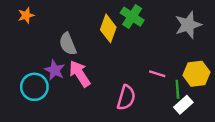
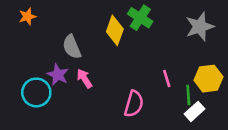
pink arrow: (80, 74) -> (84, 79), size x0.7
pink line: (157, 74) -> (167, 79), turned 56

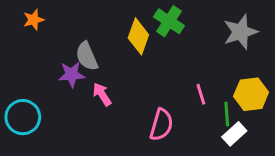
purple star: (58, 75) -> (72, 74), moved, turned -30
cyan circle: (36, 92) -> (23, 117), moved

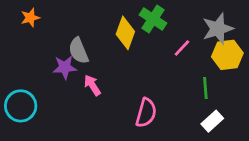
pink line: (201, 94) -> (182, 48), moved, turned 60
yellow hexagon: (251, 94) -> (227, 55), moved
green line: (227, 114) -> (205, 88), moved

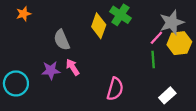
pink line: (182, 48) -> (156, 38), moved
purple star: (65, 67) -> (51, 70), moved
green line: (205, 88) -> (153, 60), moved

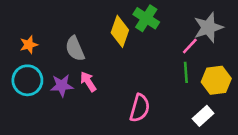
orange star: (24, 14) -> (29, 45), moved
yellow hexagon: (179, 43) -> (216, 80), moved
cyan circle: (16, 83) -> (27, 80), moved

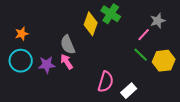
gray star: (208, 27) -> (158, 21), size x0.7
gray semicircle: (75, 49) -> (68, 45), moved
green line: (186, 72) -> (141, 55), turned -42
white rectangle: (203, 116) -> (129, 91), moved

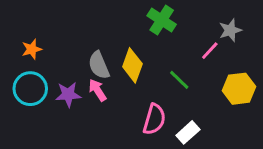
yellow diamond: (91, 24) -> (132, 65), moved
green line: (141, 55) -> (179, 80), moved

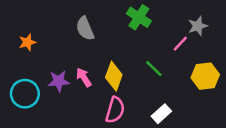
gray semicircle: (99, 65) -> (85, 29), moved
yellow diamond: (132, 65) -> (114, 76), moved
cyan circle: (30, 89) -> (25, 94), moved
pink semicircle: (154, 119) -> (115, 110), moved

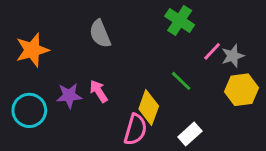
green cross: (139, 17) -> (180, 21), moved
gray star: (198, 26) -> (233, 56), moved
orange star: (27, 42) -> (32, 50), size x1.6
yellow diamond: (114, 76) -> (149, 107), moved

